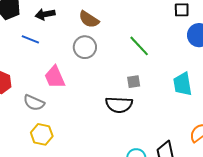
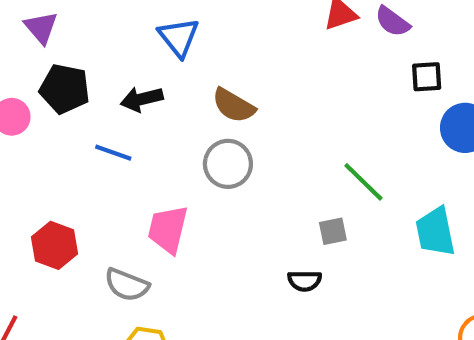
green line: (139, 46) -> (363, 182), moved
pink trapezoid: (55, 77) -> (168, 229), turned 40
black semicircle: (119, 105) -> (305, 281), size x0.6

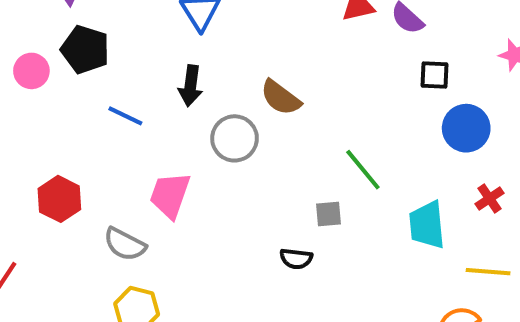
black arrow: (142, 99) -> (190, 86), moved, turned -75
brown semicircle: (234, 105) -> (281, 98), moved

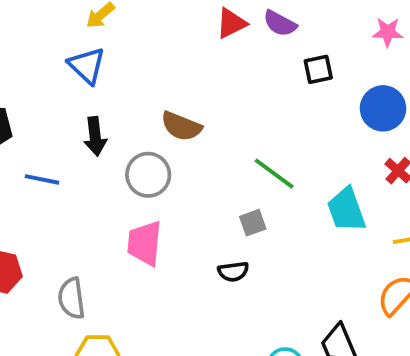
blue circle: (466, 128) -> (383, 108), moved
pink trapezoid: (170, 195) -> (145, 243), moved
gray semicircle: (125, 244) -> (71, 298), turned 69

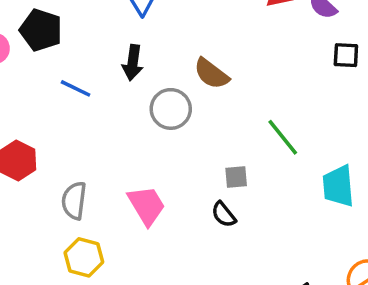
gray square: (253, 223) -> (236, 177), moved
pink trapezoid: (145, 243) -> (146, 205), moved, turned 129
black semicircle: (233, 272) -> (224, 215), turned 44

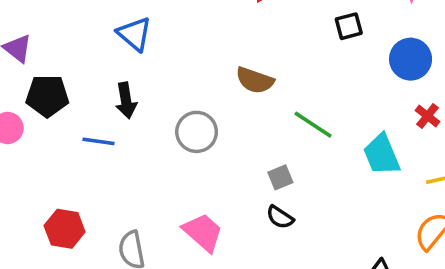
black arrow: (133, 63) -> (126, 100), moved
brown semicircle: (211, 74) -> (255, 80), moved

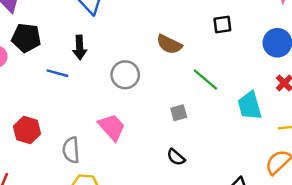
black square: (349, 26) -> (222, 25), moved
black semicircle: (280, 217) -> (176, 157), moved
pink trapezoid: (203, 232) -> (112, 127), moved

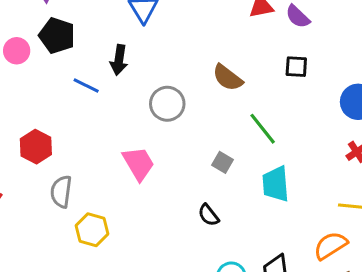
cyan trapezoid: (250, 106) -> (276, 184), moved
gray square: (179, 113) -> (223, 162), turned 35
gray semicircle: (71, 150) -> (61, 192), moved

